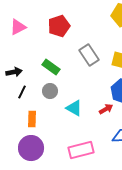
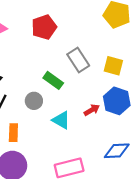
green rectangle: (51, 67) -> (53, 80), moved
red arrow: (106, 109) -> (92, 110), moved

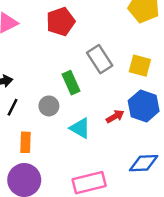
green rectangle: (53, 80) -> (71, 83), turned 30

